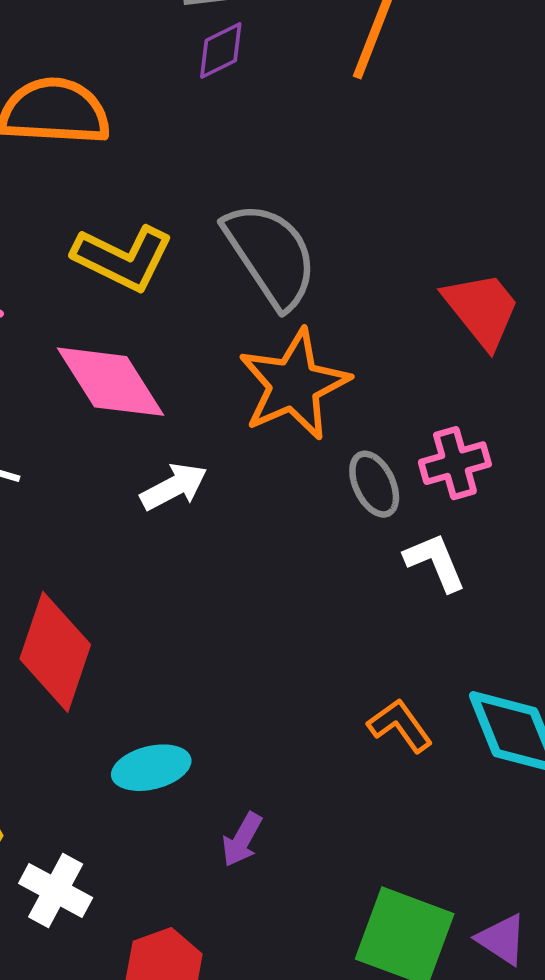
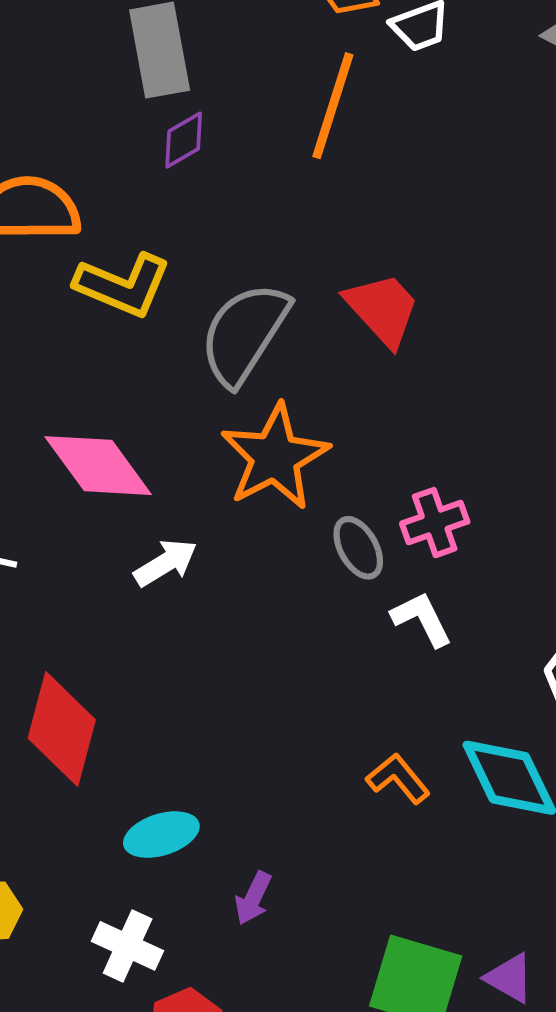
gray semicircle: (271, 255) -> (244, 334), turned -110
yellow L-shape: (123, 258) -> (123, 285), moved
red trapezoid: (482, 309) -> (383, 309), moved
white cross: (56, 891) -> (128, 946), moved

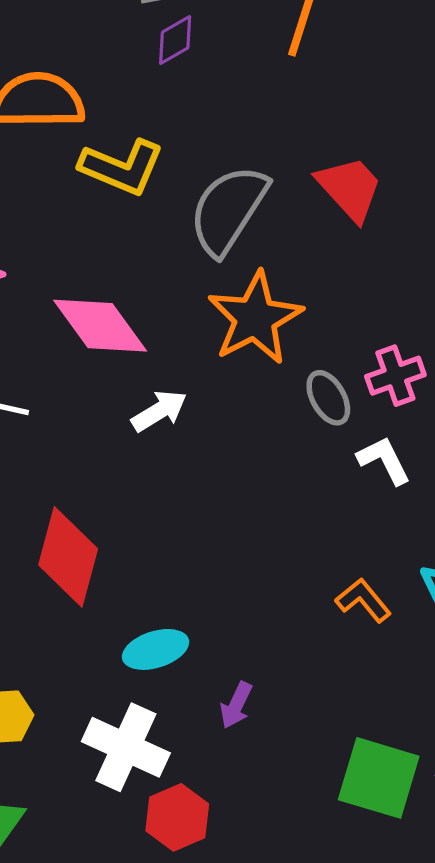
white cross: (128, 946) -> (126, 747), size x1.4

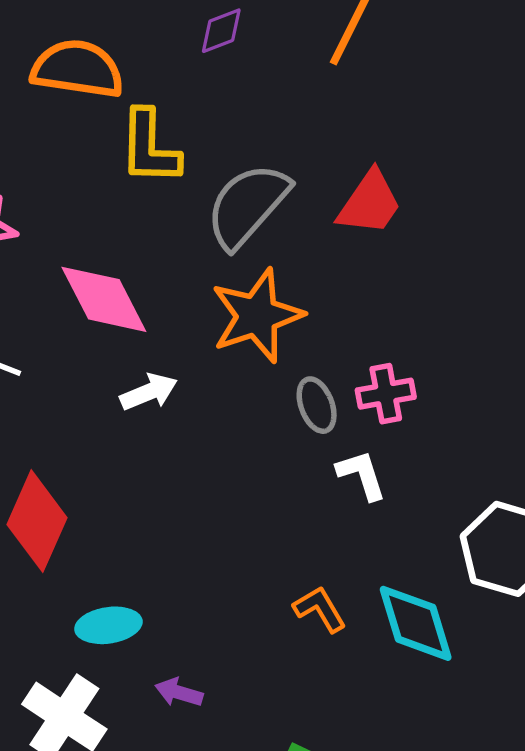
yellow L-shape: (122, 167) -> (149, 147), turned 60
red trapezoid: (350, 188) -> (370, 203), turned 68
purple arrow: (236, 705) -> (179, 692), turned 72

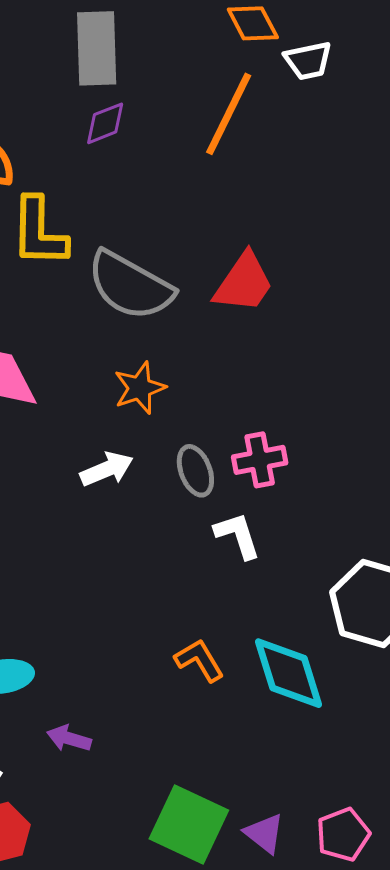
gray semicircle: (247, 205) -> (130, 286), turned -102
orange star: (257, 316) -> (140, 388), size x0.6
white arrow: (149, 392) -> (107, 469), moved

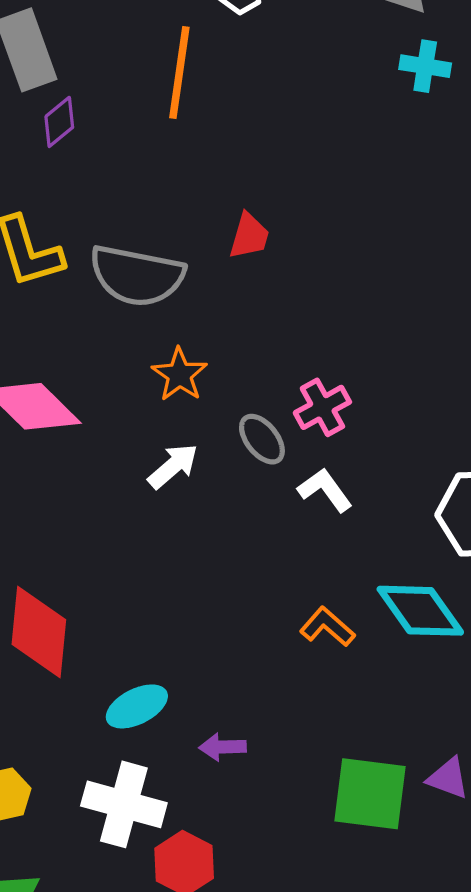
red trapezoid: (244, 283) -> (249, 236), size x0.7

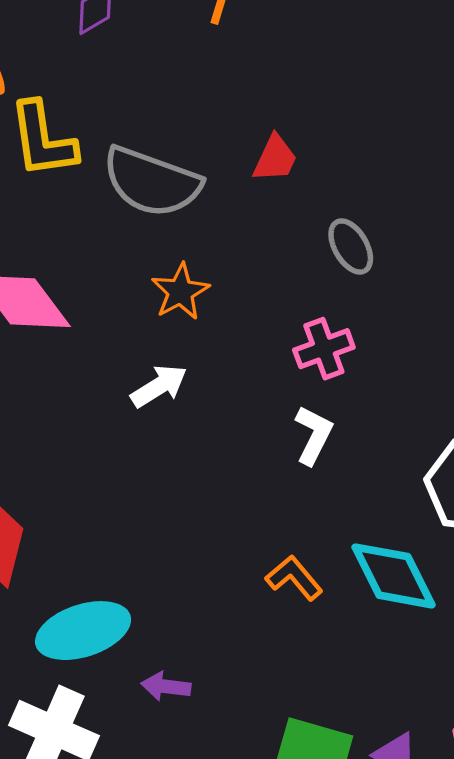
gray ellipse: (262, 439) -> (351, 246), moved
white L-shape: (325, 490) -> (313, 435), turned 54
cyan ellipse: (137, 706) -> (83, 631), size x1.4

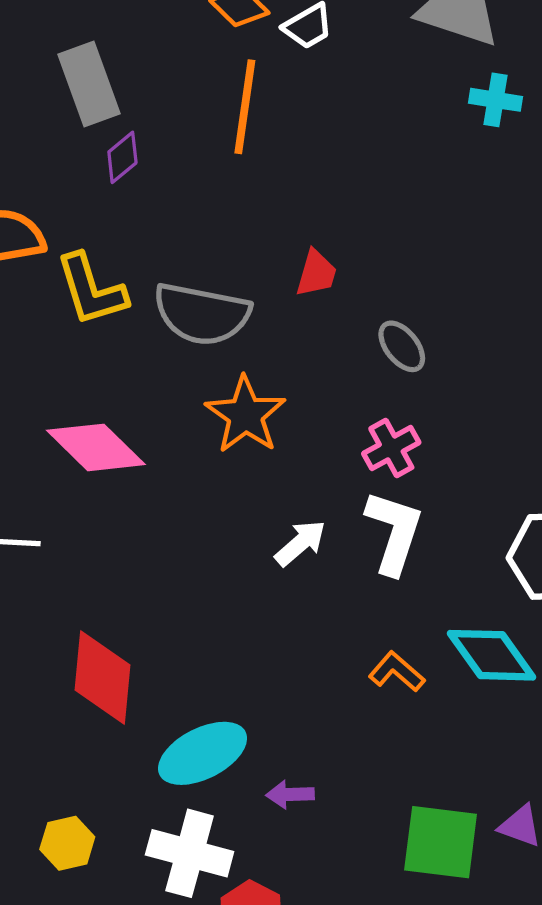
orange star: (180, 292) -> (245, 415), size x1.4
white arrow: (159, 386) -> (300, 543), moved
white L-shape: (313, 435) -> (394, 532), size x1.5

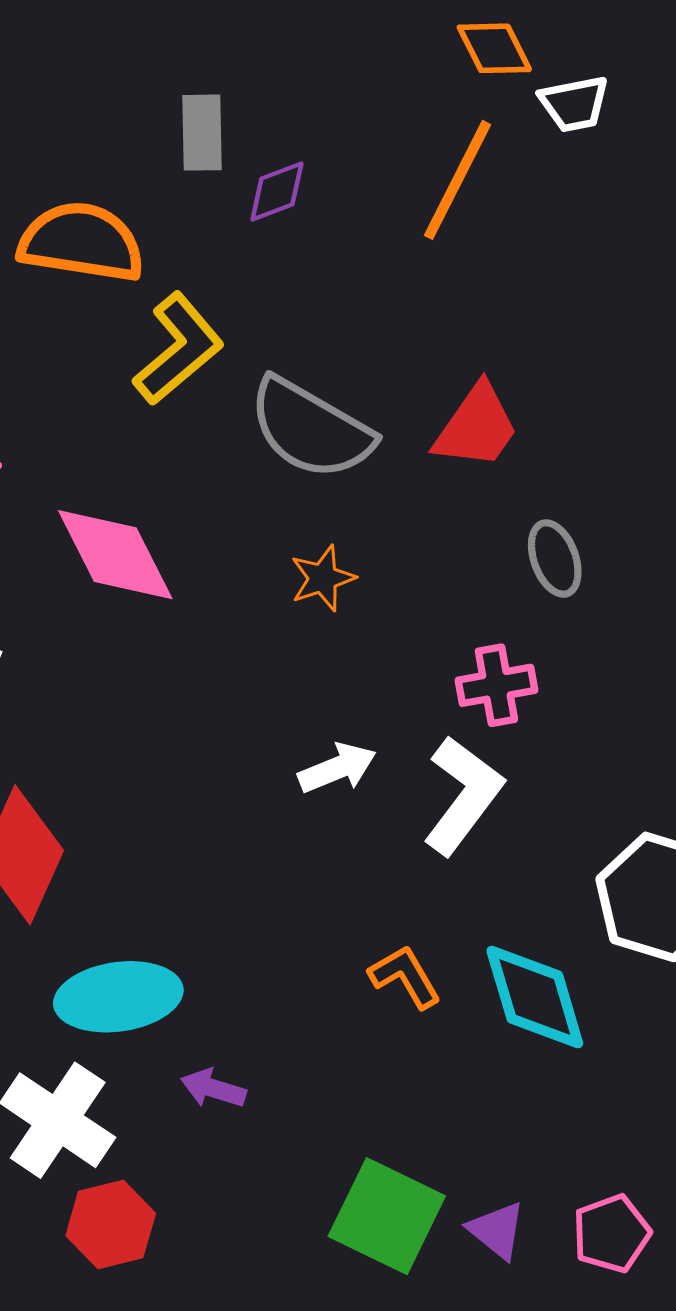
gray rectangle: (89, 84) -> (202, 133), moved, size x0.7
red trapezoid: (316, 273) -> (476, 427), size x1.4
yellow L-shape: (91, 290) -> (178, 349), turned -132
orange star: (245, 415) -> (323, 578), size x0.6

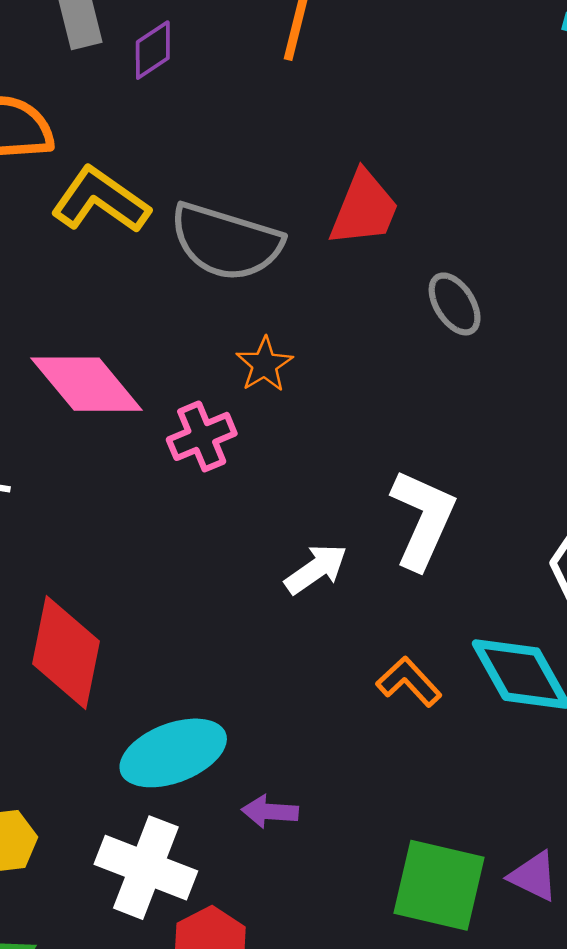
yellow L-shape: (178, 349) -> (100, 200), turned -92
pink cross: (496, 685) -> (202, 436), moved
white arrow: (337, 768) -> (316, 569), moved

